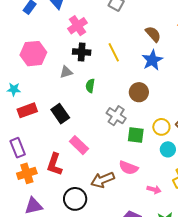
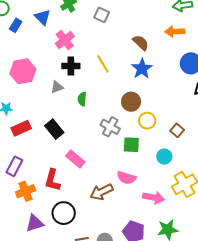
yellow circle: (161, 127) -> (147, 121), moved
purple rectangle: (18, 148) -> (14, 166), turned 54
pink arrow: (154, 190) -> (154, 198), size x1.5
black circle: (75, 199) -> (64, 213), moved

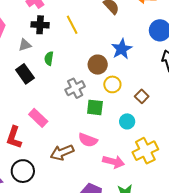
blue star: (142, 69) -> (122, 49), moved
gray cross: (110, 127) -> (75, 88), turned 30
black rectangle: (54, 129) -> (25, 74), moved

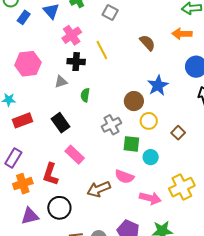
yellow line: (72, 25) -> (102, 50), moved
black rectangle: (25, 74) -> (60, 123), moved
cyan circle: (127, 121) -> (151, 157), moved

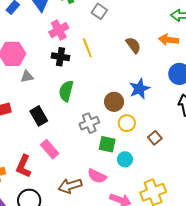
gray triangle: (61, 82) -> (27, 77), moved
green semicircle: (85, 95) -> (66, 91), size x1.5

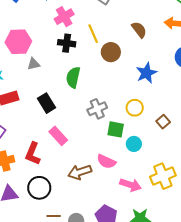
brown circle: (114, 102) -> (111, 52), moved

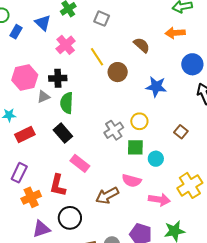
black cross: (67, 43) -> (58, 78), moved
blue star: (146, 73) -> (156, 87), turned -30
green semicircle: (73, 77) -> (67, 103), moved
yellow circle: (135, 108) -> (139, 121), moved

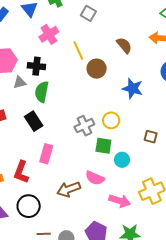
brown square: (181, 132) -> (151, 137), turned -32
pink rectangle: (80, 163) -> (46, 154), turned 60

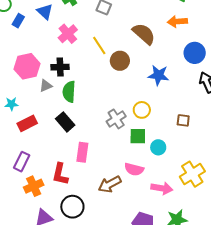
brown semicircle: (124, 45) -> (144, 34), size x1.4

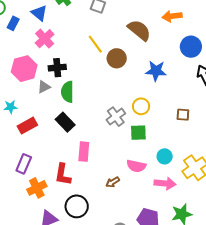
pink cross: (68, 34) -> (45, 39), moved
cyan circle: (158, 147) -> (165, 156), moved
brown arrow: (110, 184) -> (113, 182), size x0.6

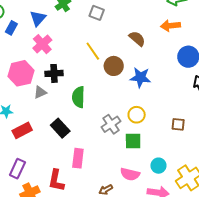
blue triangle: (39, 13) -> (38, 18), turned 30
brown semicircle: (139, 30) -> (137, 39), size x0.7
blue star: (156, 71) -> (140, 77), moved
green semicircle: (67, 92) -> (78, 97), moved

